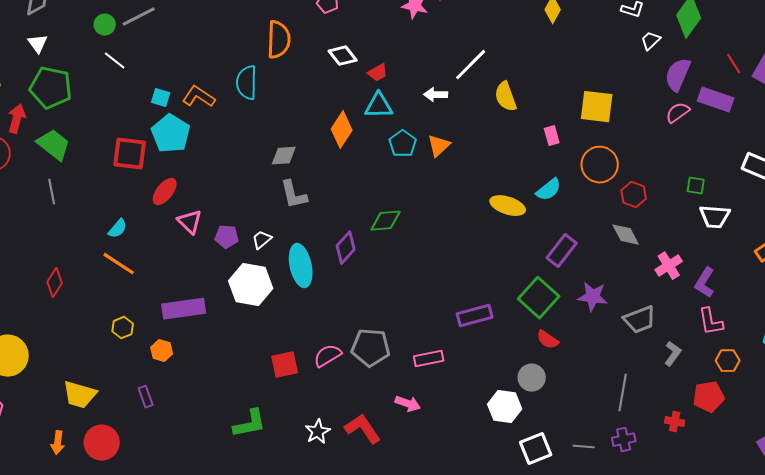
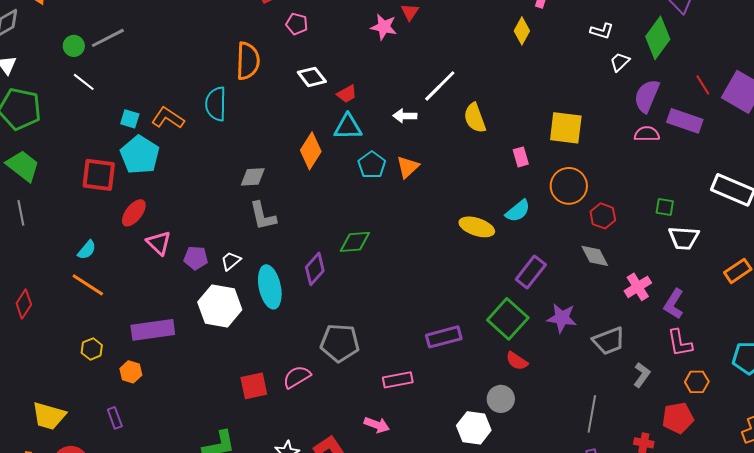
pink semicircle: (678, 113) -> (647, 134), turned 35
gray pentagon: (371, 348) -> (340, 343), moved

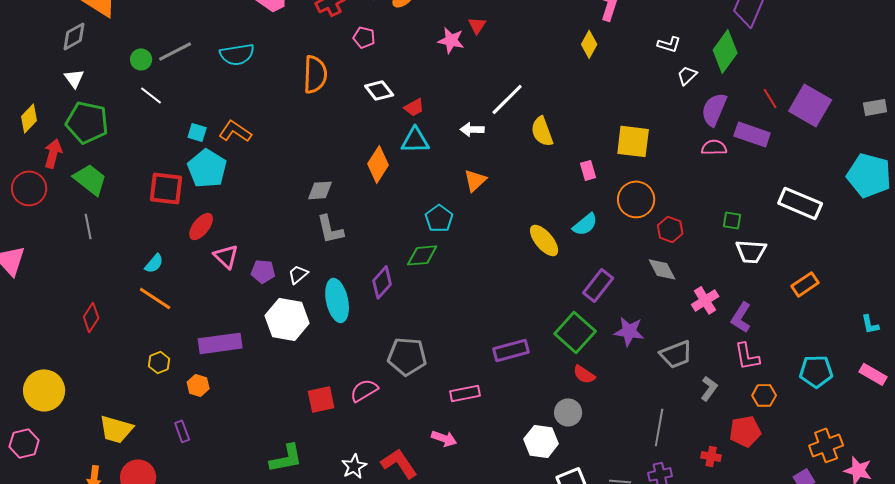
cyan semicircle: (216, 104) -> (237, 54), moved, turned -100
cyan pentagon: (372, 165) -> (439, 218), moved
yellow ellipse: (477, 227) -> (544, 240), turned 32

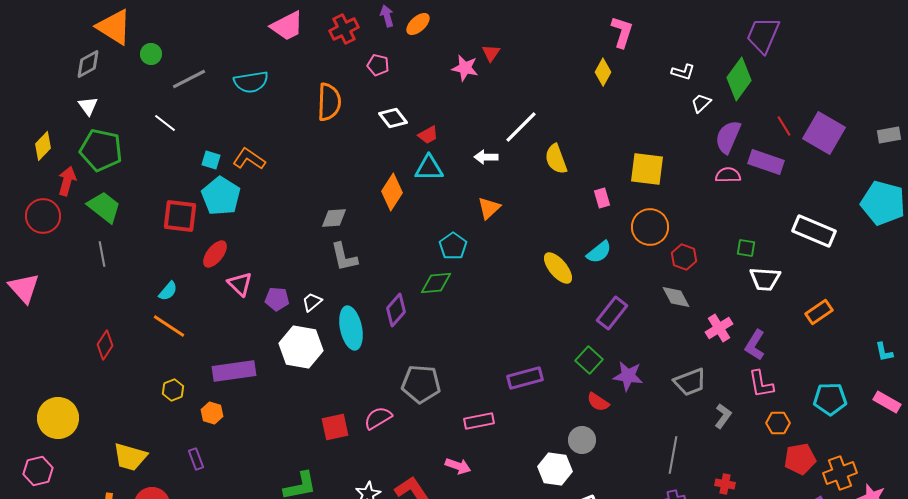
green circle: (141, 59) -> (151, 54), moved
purple star: (629, 331) -> (628, 376), moved
green square: (575, 332) -> (589, 360), size x0.7
red pentagon: (745, 431) -> (800, 459), moved

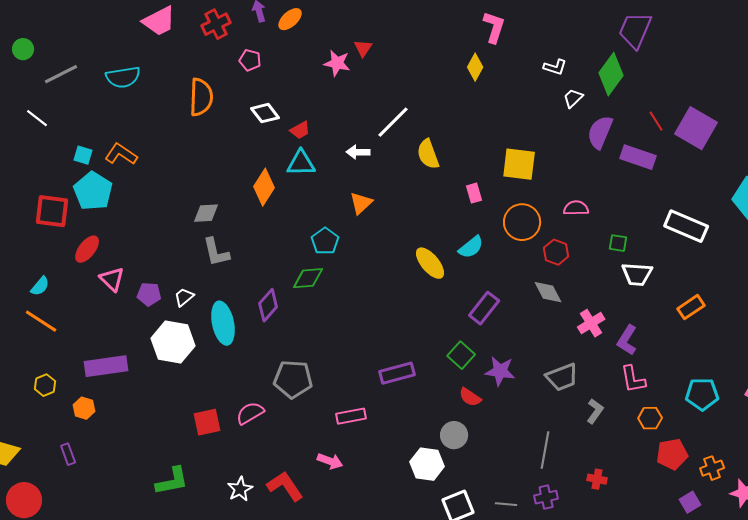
pink semicircle: (728, 175) -> (576, 208), moved
orange cross: (840, 473) -> (712, 468), size x0.7

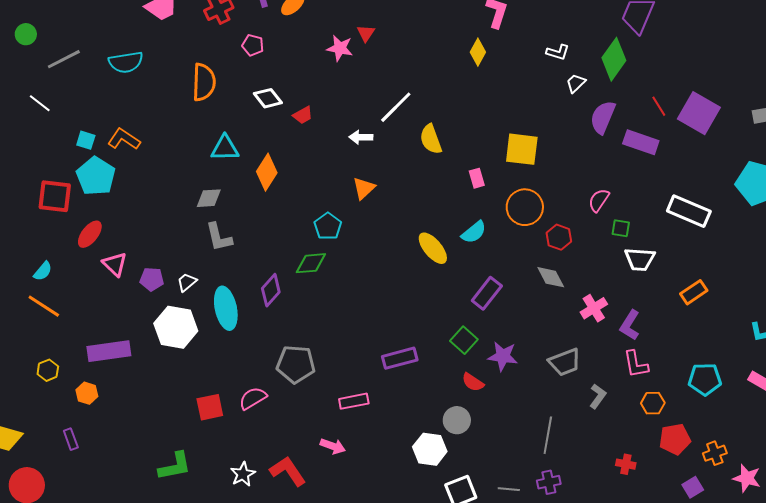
cyan triangle: (301, 163) -> (225, 148), moved
pink semicircle: (576, 208) -> (599, 200), moved, turned -55
red cross: (597, 479) -> (626, 464), moved

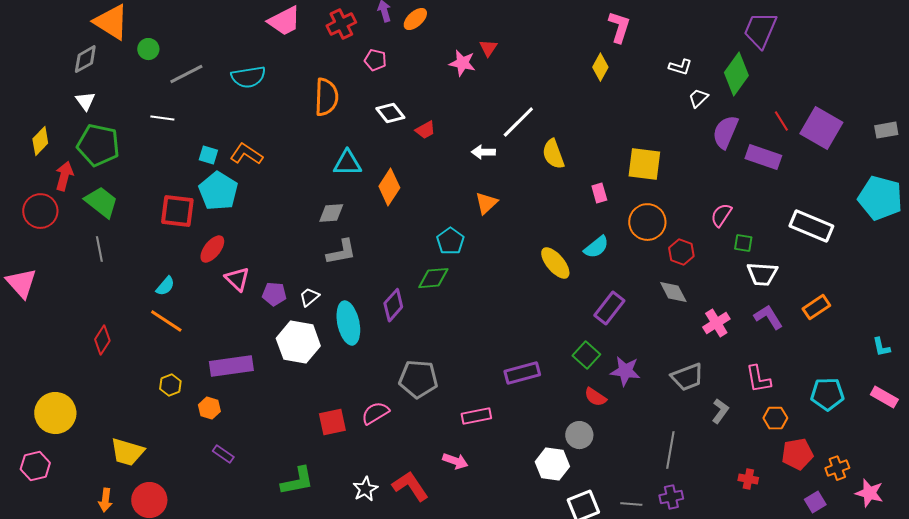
white line: (40, 103) -> (162, 118), turned -30
gray L-shape: (219, 237) -> (341, 252), turned -88
purple L-shape: (630, 325) -> (768, 317), moved, turned 116
purple rectangle: (71, 439) -> (223, 454), moved, turned -35

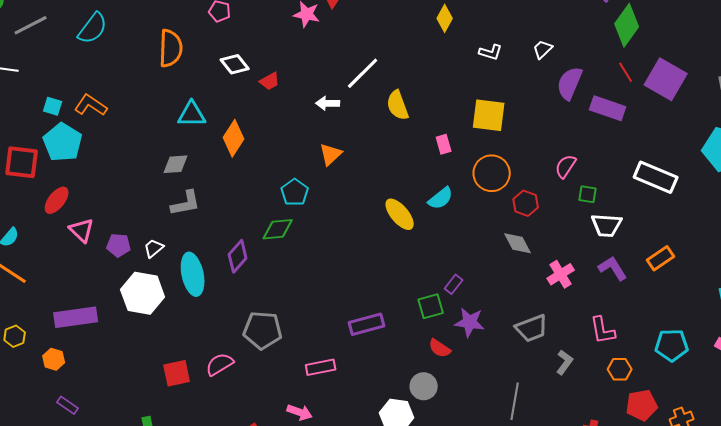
white L-shape: (680, 67) -> (491, 52), moved
green diamond: (736, 74) -> (627, 25), moved
cyan semicircle: (248, 77) -> (93, 28), turned -44
purple rectangle: (609, 308) -> (454, 284), moved, size x0.6
green square: (586, 355) -> (431, 306), turned 32

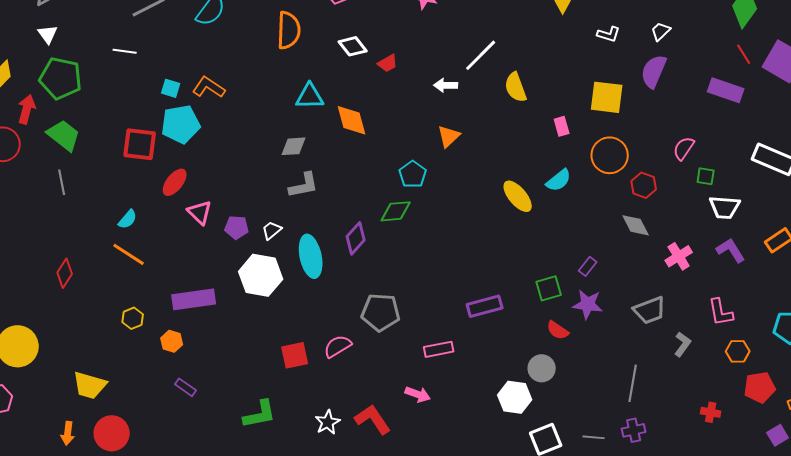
purple semicircle: (570, 83) -> (654, 71), moved
orange diamond: (234, 138) -> (352, 120), turned -48
cyan pentagon: (63, 142) -> (181, 124), turned 30
purple rectangle: (454, 284) -> (588, 266), moved

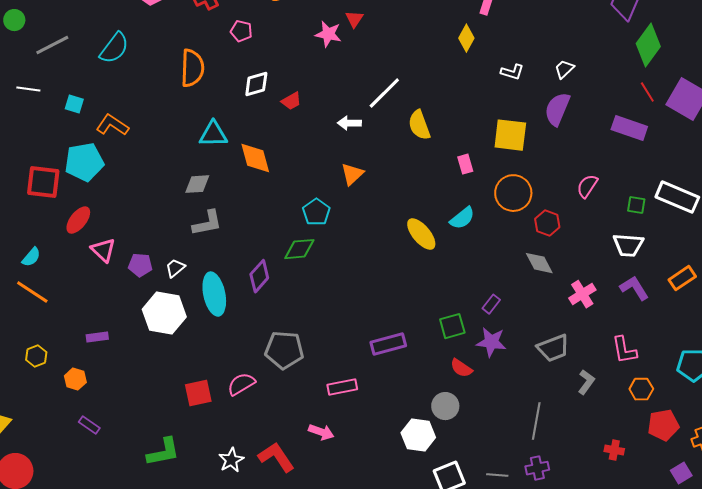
white diamond: (353, 46) -> (256, 84), turned -68
cyan square: (171, 88) -> (74, 104), moved
green square: (706, 176) -> (636, 205), moved
purple rectangle: (194, 299) -> (97, 337), size x0.5

